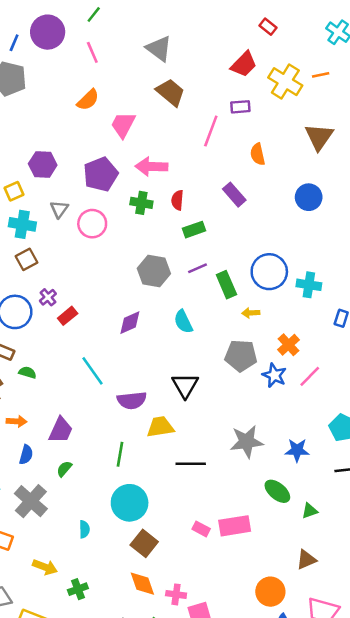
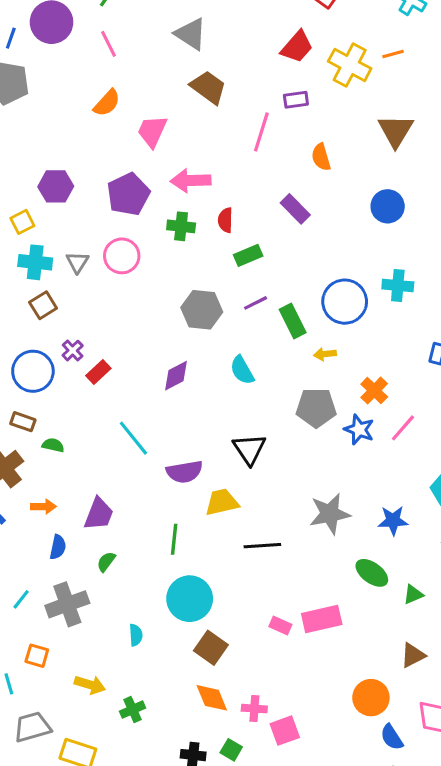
gray triangle: (59, 209) -> (77, 262), moved
cyan cross: (309, 285) -> (398, 285), moved
gray cross: (31, 501) -> (67, 604), turned 32

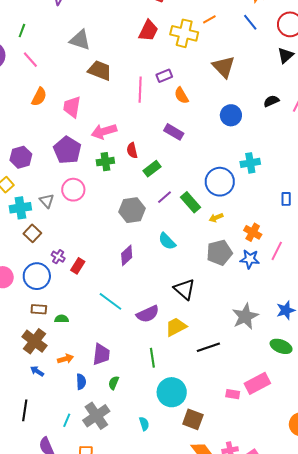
purple rectangle: (296, 100) -> (164, 76), moved

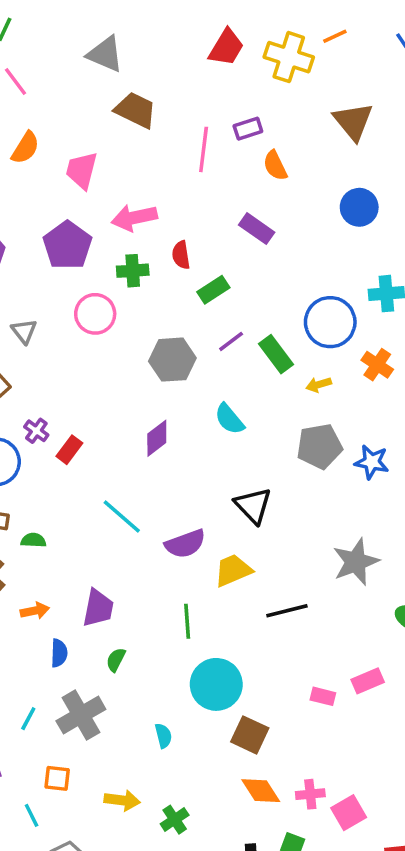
pink circle: (73, 190) -> (95, 314), moved
orange cross: (253, 232) -> (377, 365), moved
pink rectangle: (257, 383) -> (368, 681), size x0.7

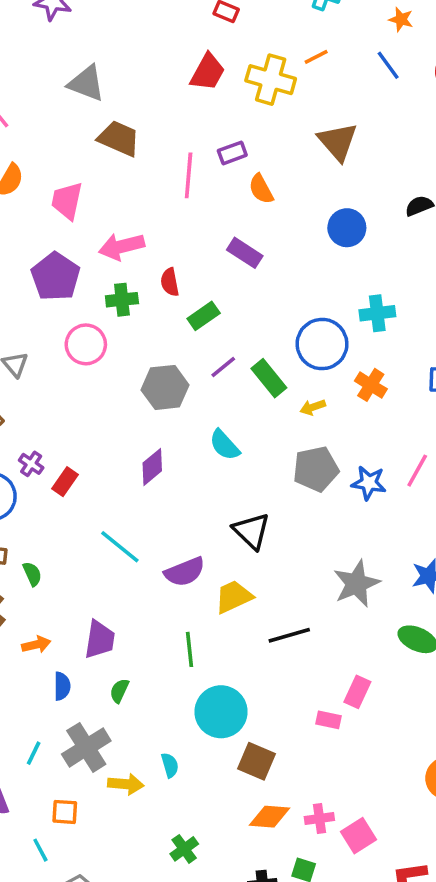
green semicircle: (33, 540) -> (32, 574), turned 65
pink rectangle: (368, 681) -> (357, 692), moved, turned -40
orange diamond: (261, 791) -> (270, 817), turned -51
yellow arrow: (122, 800) -> (126, 784), moved

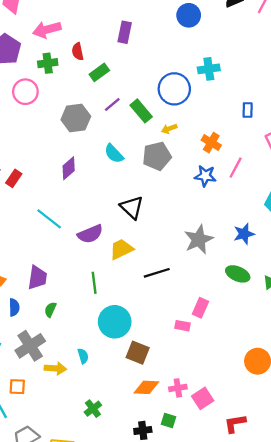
purple rectangle: (245, 253) -> (125, 32), turned 70
orange cross: (371, 385) -> (211, 143), moved
gray pentagon: (316, 469) -> (157, 156), moved

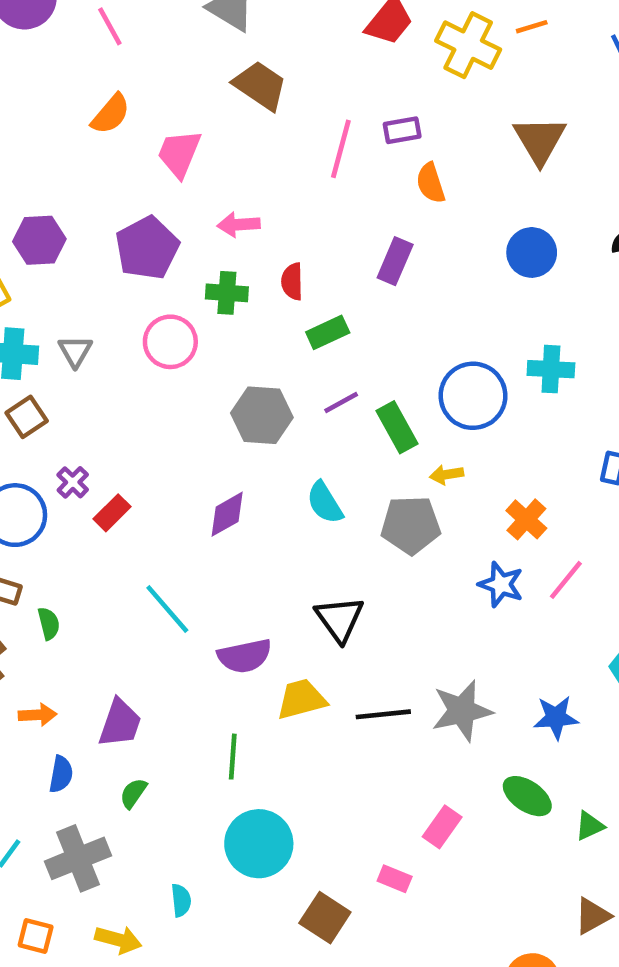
pink arrow: (47, 30) -> (239, 225), size x0.7
black line: (157, 273) -> (383, 714), moved
pink rectangle: (200, 308) -> (442, 827), moved
brown square: (138, 353) -> (325, 918), moved
yellow arrow: (55, 368) -> (118, 940), moved

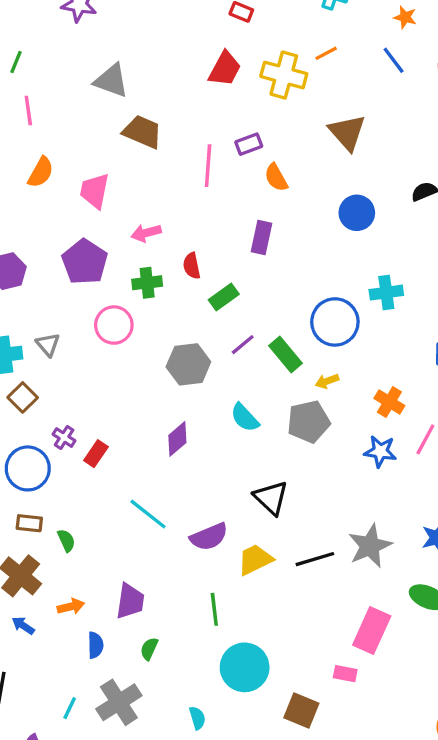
pink line: (110, 26) -> (28, 110), turned 32
pink rectangle: (442, 827) -> (372, 631), size x1.5

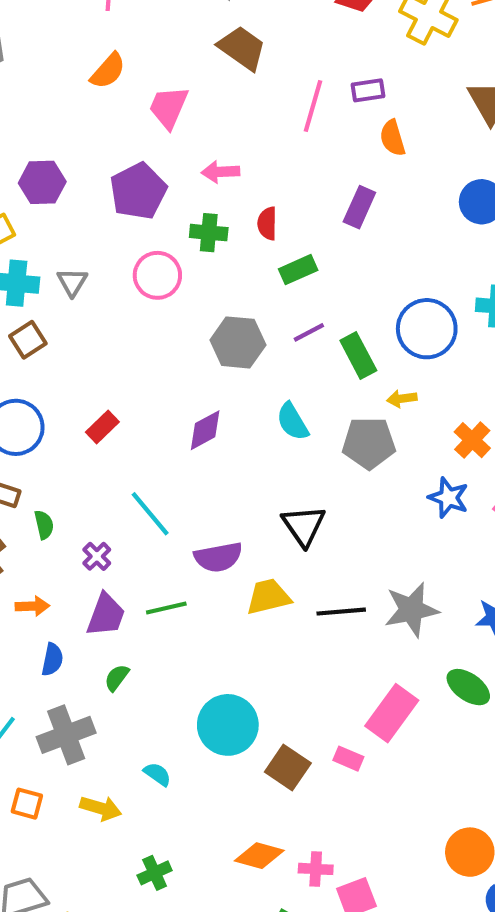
purple cross: (64, 438) -> (97, 556), moved
green line: (214, 609) -> (166, 608), moved, turned 72
brown square: (301, 711) -> (288, 767), moved
cyan semicircle: (197, 718) -> (157, 774), turned -50

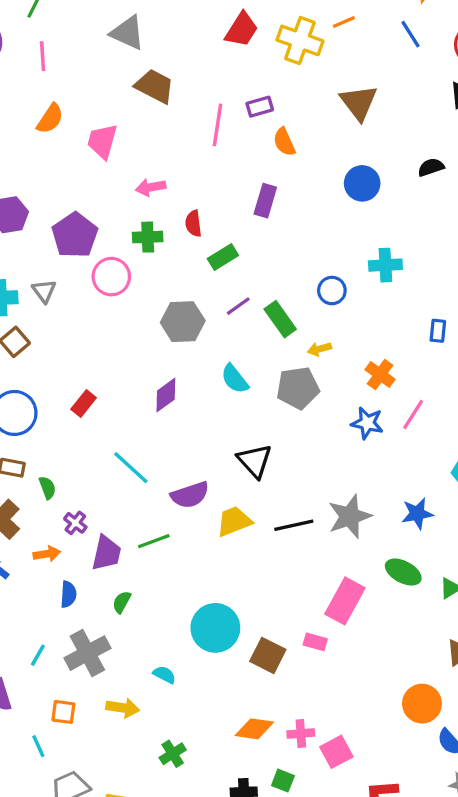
purple pentagon: (138, 191) -> (75, 235), moved
blue circle: (427, 329) -> (332, 291), size x0.6
purple cross: (97, 556) -> (75, 523), moved

